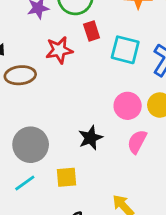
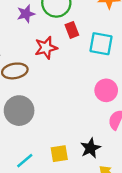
black star: (90, 138) -> (90, 148), moved
gray circle: (31, 145) -> (19, 111), moved

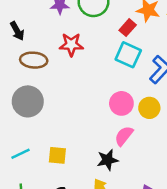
red rectangle: (72, 30) -> (128, 28), moved, turned 49
black star: (90, 148) -> (108, 160), moved

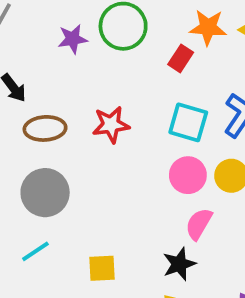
red star: (71, 45) -> (111, 125), moved
cyan square: (128, 55) -> (188, 122), moved
cyan line: (21, 154) -> (35, 251), moved

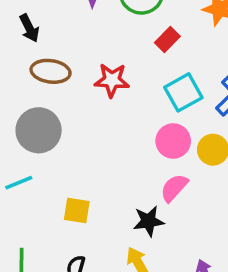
red rectangle: (181, 58) -> (167, 39), moved
cyan square: (188, 122) -> (183, 92), turned 33

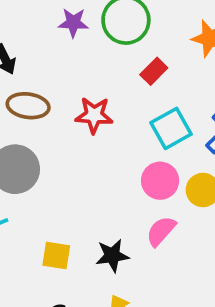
black star: (149, 221) -> (112, 256), moved

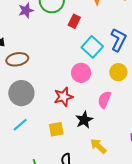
red star: (94, 115) -> (63, 97), moved
pink circle: (160, 181) -> (81, 73), moved

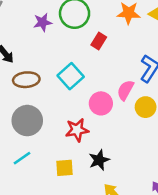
cyan square: (92, 47) -> (71, 76), moved
pink semicircle: (104, 100) -> (125, 90), moved

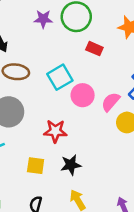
red rectangle: (99, 41) -> (94, 49), turned 70
pink circle: (101, 103) -> (83, 95), moved

